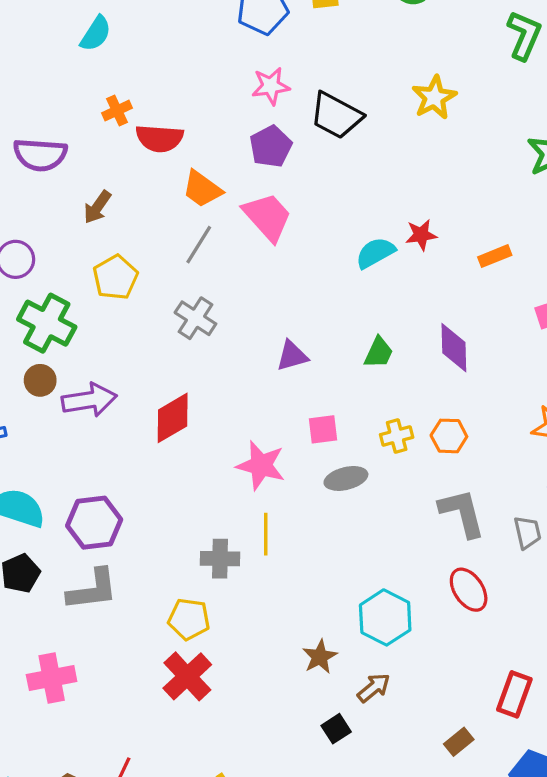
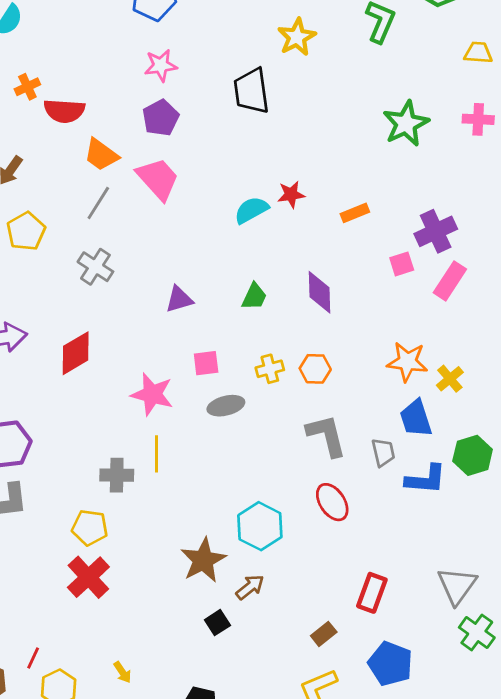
yellow star: (434, 97) -> (297, 37), moved
black trapezoid: (336, 115) -> (251, 91), moved, turned 54
brown star: (320, 657) -> (203, 560), size x1.5

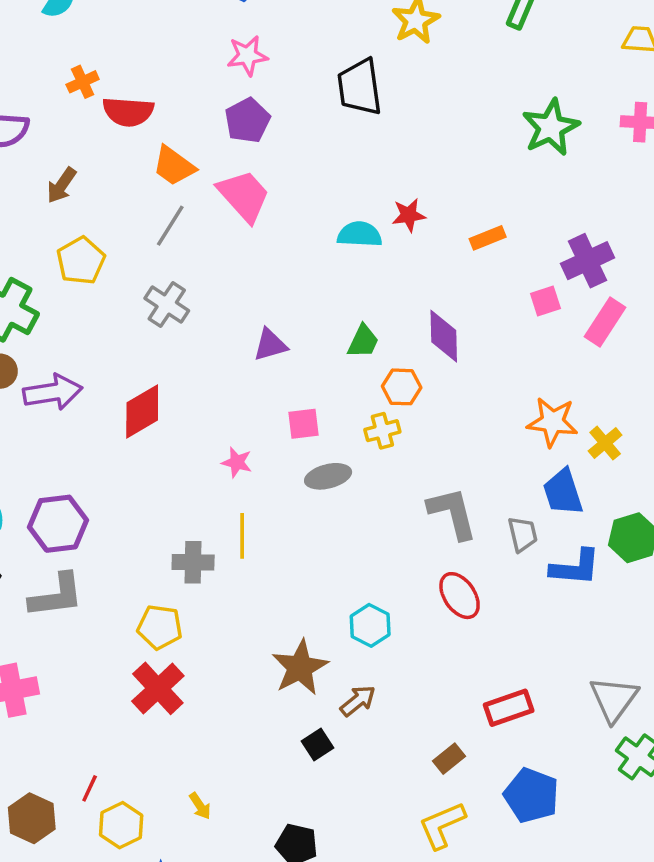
cyan semicircle: (251, 210) -> (360, 234), turned 32
orange hexagon: (315, 369) -> (402, 387), moved
pink star: (152, 394) -> (237, 462), size x0.6
cyan hexagon: (260, 526) -> (370, 625), size x0.7
red rectangle: (372, 593) -> (509, 708), turned 51

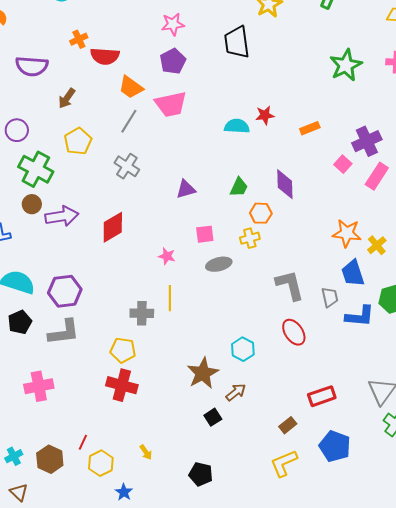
pink trapezoid: (244, 196) -> (171, 104), turned 120
pink square: (545, 301) -> (343, 164), turned -30
red cross: (158, 688) -> (122, 385), turned -32

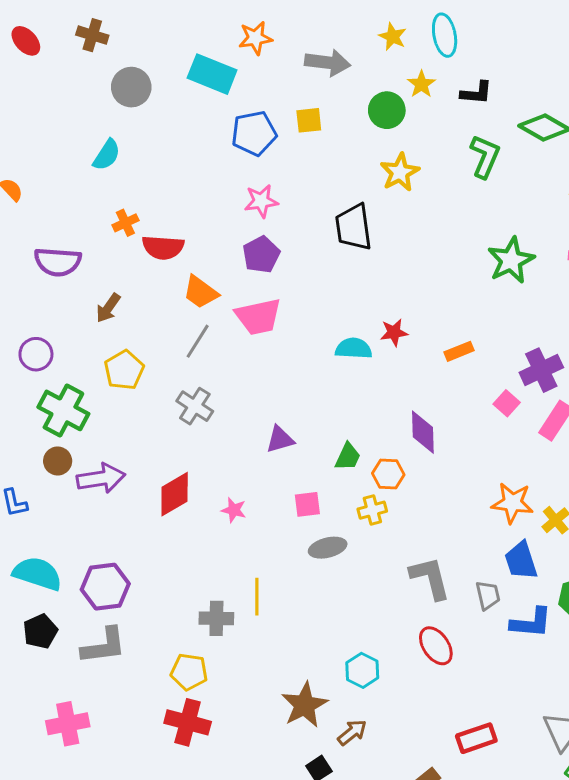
green trapezoid: (239, 187) -> (348, 457), moved
pink star: (167, 256) -> (234, 510), moved

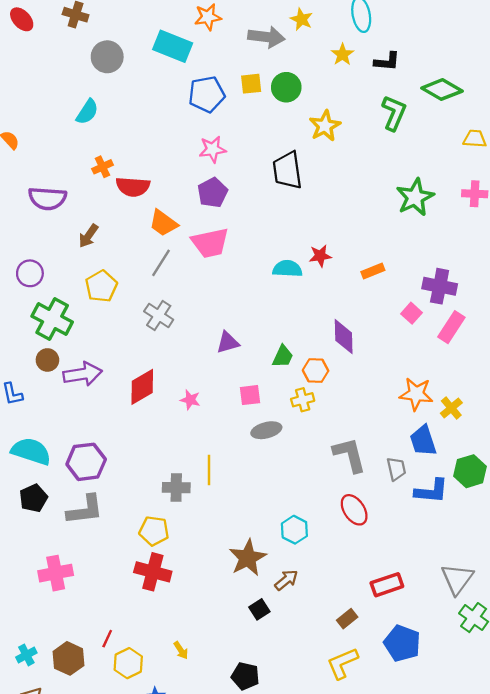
yellow star: (393, 37) -> (301, 19), moved
green circle: (387, 110) -> (286, 87), moved
purple cross: (541, 370) -> (440, 286), turned 36

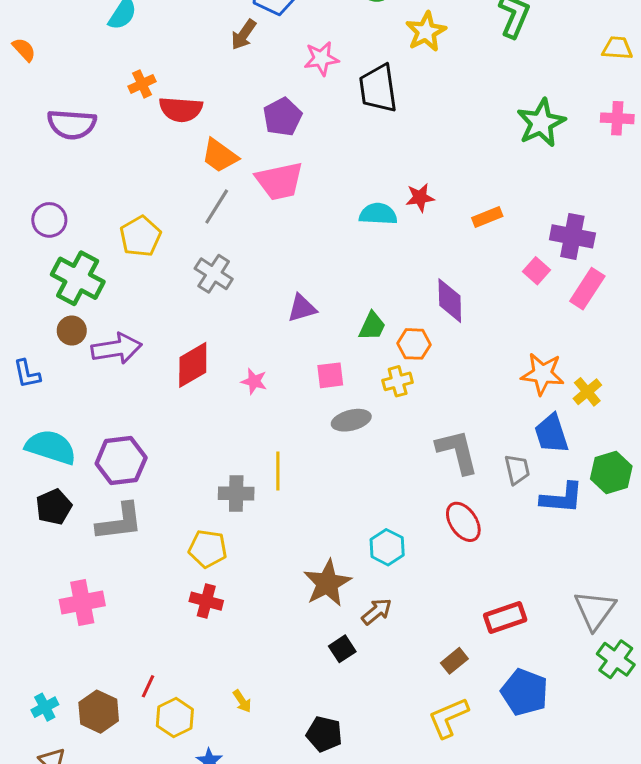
pink star: (213, 149) -> (321, 59), moved
brown arrow: (88, 236) -> (244, 35), moved
red cross: (153, 572) -> (206, 601), size x0.7

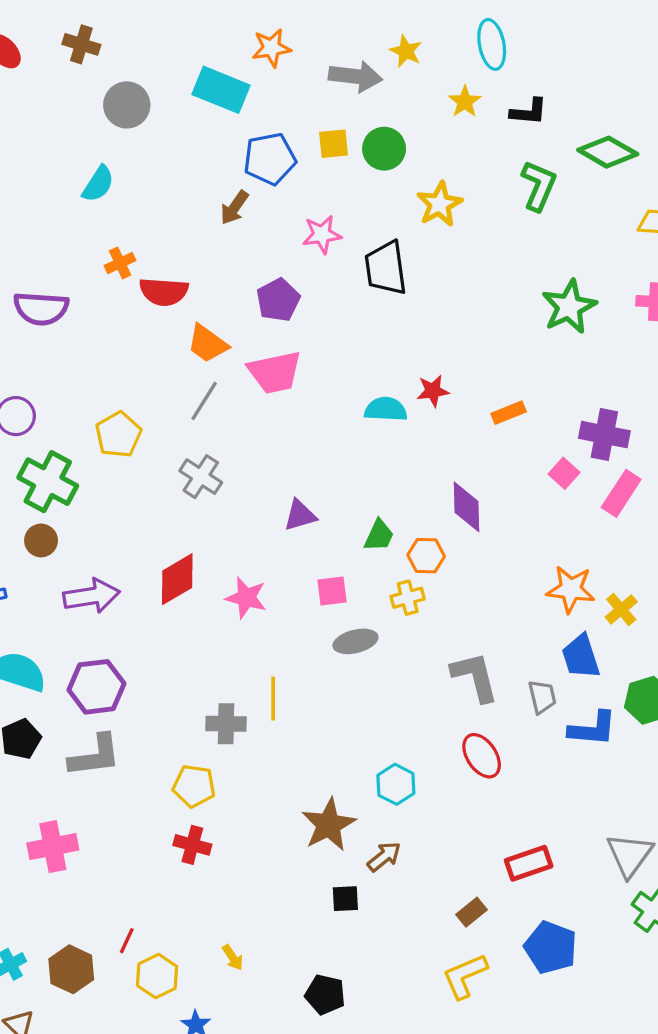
purple arrow: (117, 348) -> (91, 596), moved
pink star: (254, 381) -> (246, 598), size x1.4
black square: (342, 649) -> (345, 899), turned 30

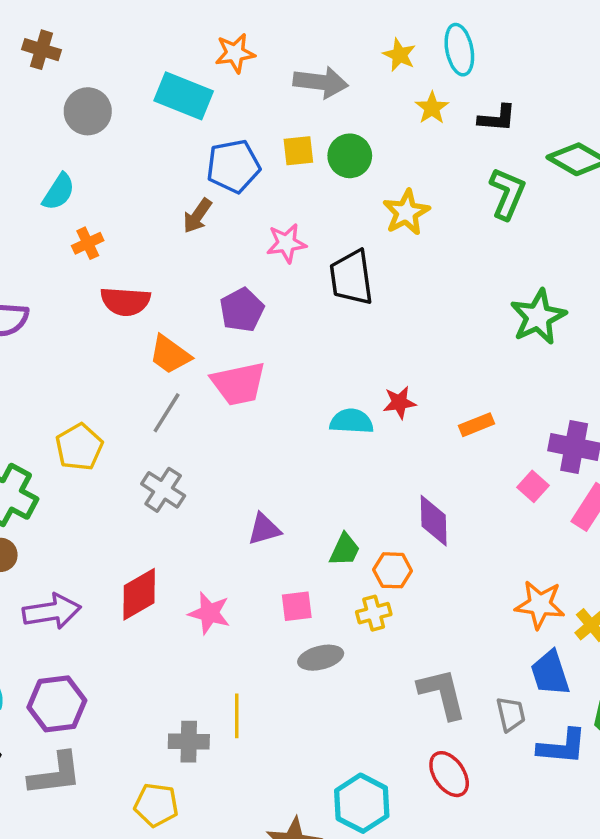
yellow star: (406, 51) -> (399, 55), moved
orange cross: (120, 263) -> (88, 243), moved
cyan hexagon: (396, 784) -> (362, 803), size x1.4

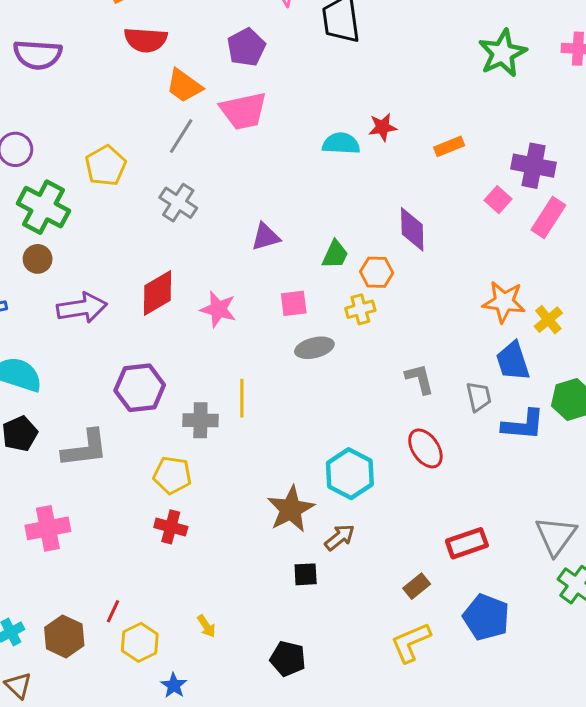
gray L-shape: (442, 694) -> (420, 379), size x0.7
purple hexagon: (57, 704) -> (140, 388), moved

